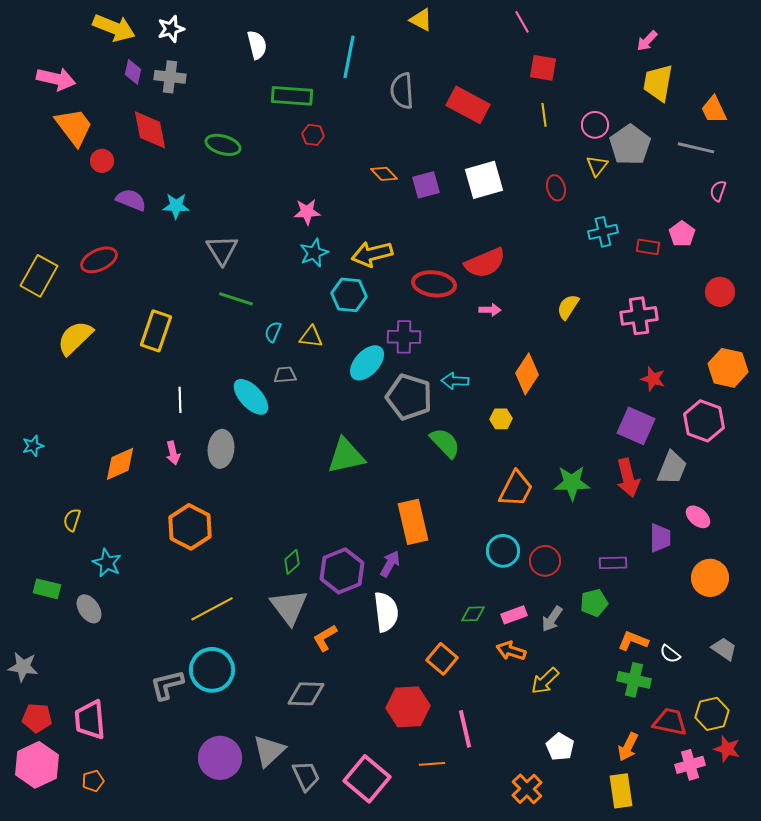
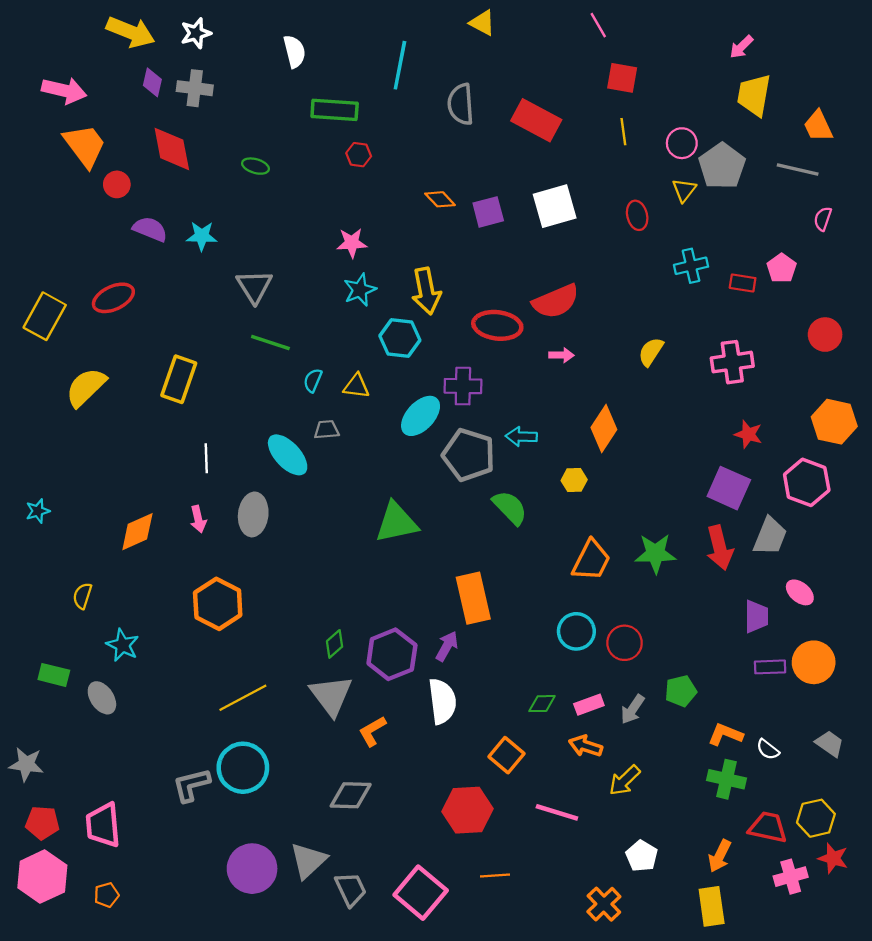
green ellipse: (223, 145) -> (256, 166), size x0.7
yellow arrow: (372, 254) -> (426, 291), turned -87
purple rectangle: (613, 563) -> (770, 667), moved
pink line: (465, 729) -> (557, 812), moved, turned -60

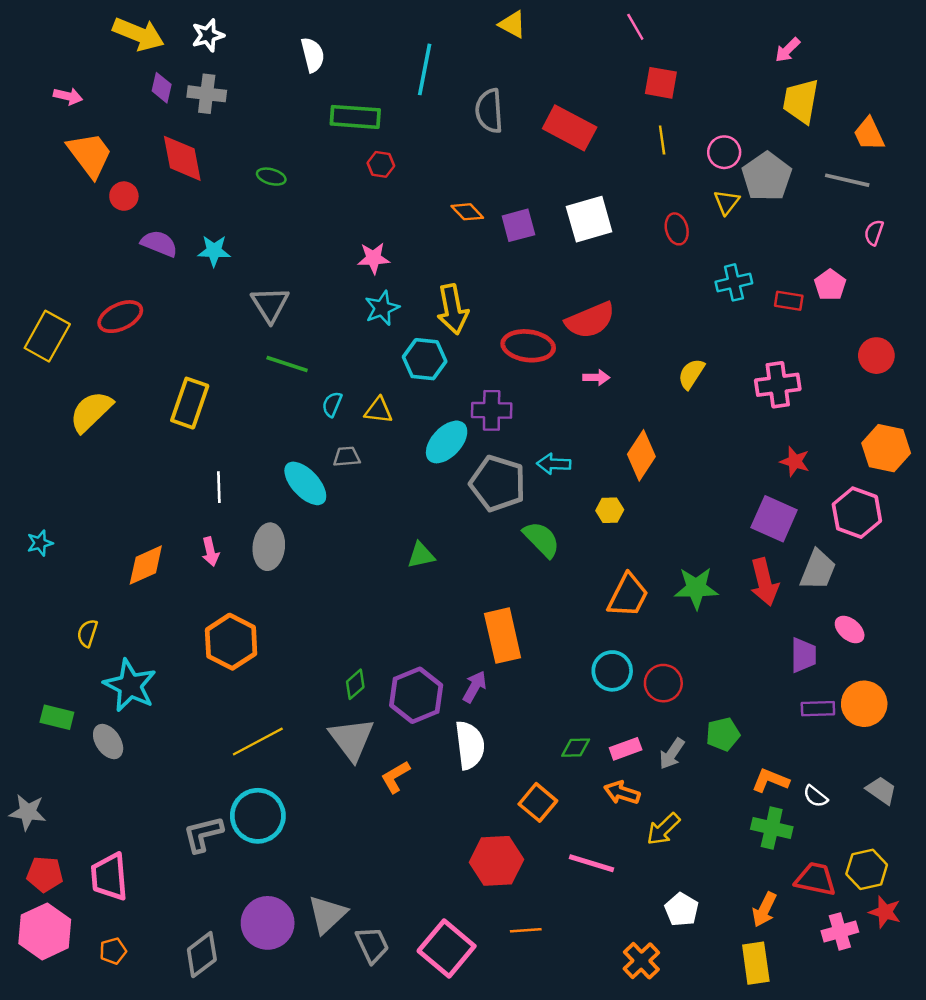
pink arrow: (64, 90) -> (68, 96), size x0.6
green triangle: (396, 522) -> (421, 555), size x0.6
cyan star: (123, 645) -> (130, 686), size x1.5
gray diamond: (351, 795) -> (202, 955), moved, turned -39

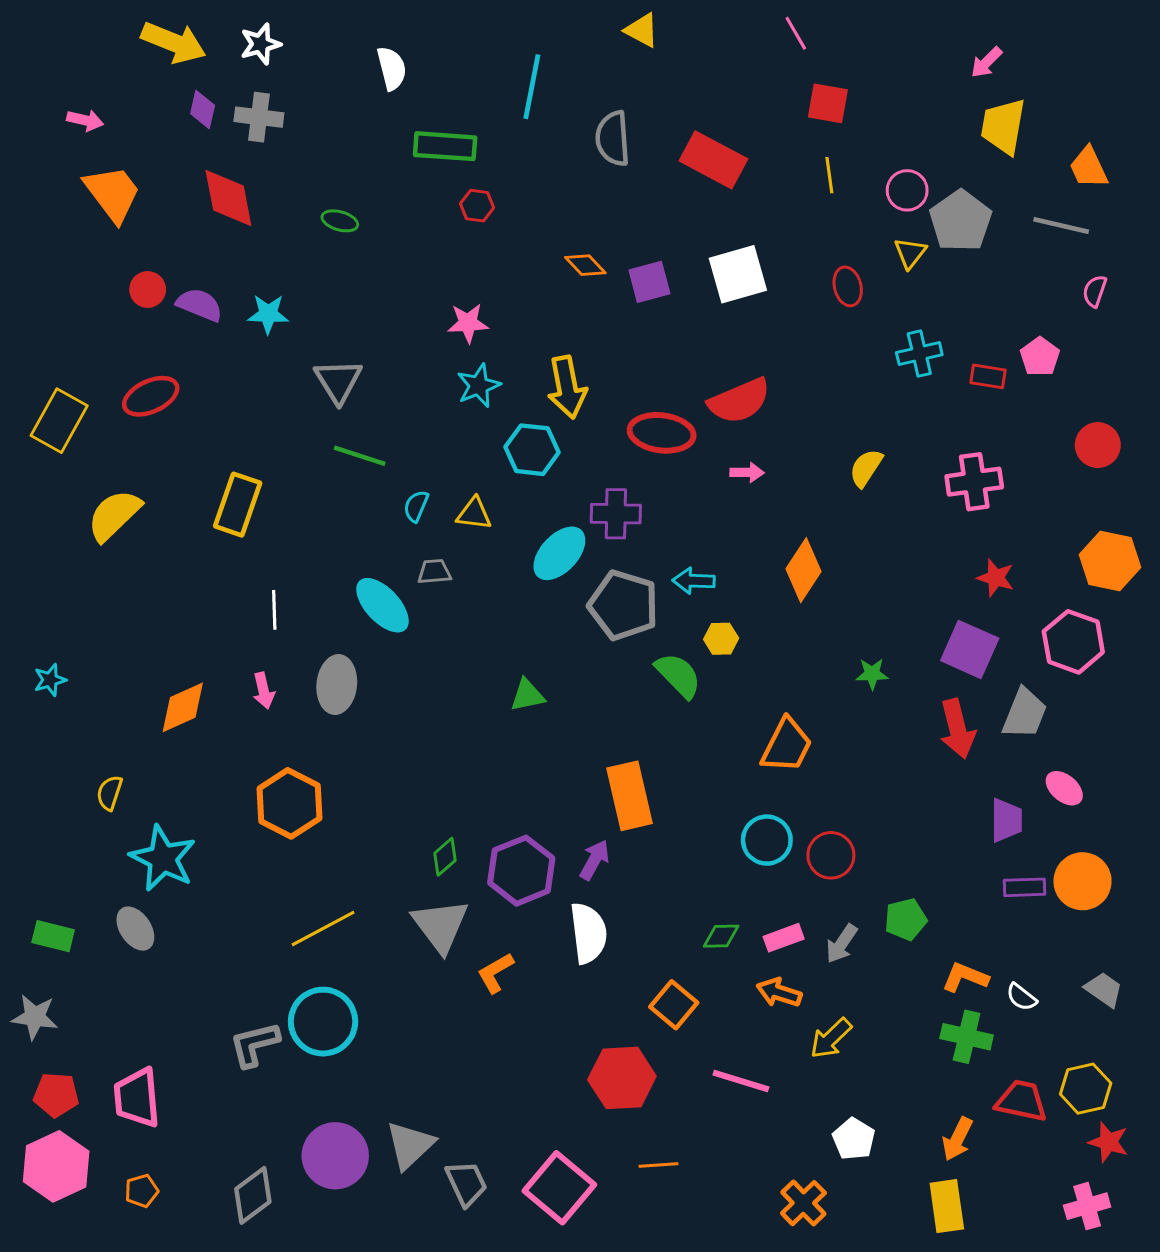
red circle: (124, 196) -> (148, 290), moved
yellow hexagon: (610, 510) -> (721, 639), moved
green star: (696, 588) -> (872, 674), moved, size x0.6
green rectangle: (57, 717) -> (53, 936), moved
pink cross: (840, 931) -> (1087, 1206), moved

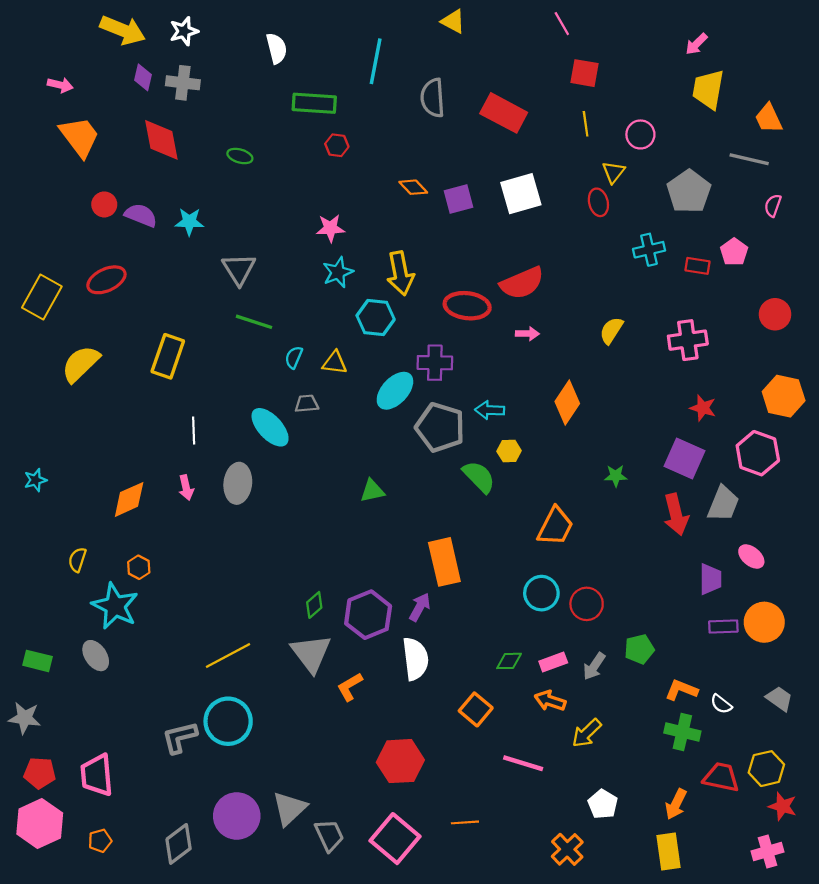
gray pentagon: (961, 221) -> (689, 192), moved
yellow triangle: (910, 253) -> (614, 172), moved
orange hexagon: (289, 803) -> (139, 567), moved, size x0.5
red hexagon: (622, 1078) -> (400, 761), moved

